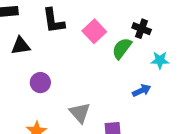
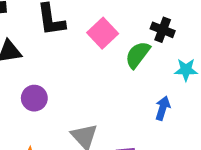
blue arrow: (142, 90) -> (163, 108), turned -48

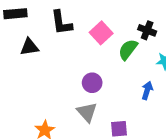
purple circle: (34, 98) -> (92, 83), moved

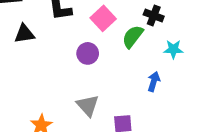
purple circle: (92, 83) -> (88, 53), moved

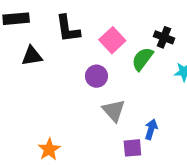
blue arrow: (154, 82) -> (151, 129), moved
gray triangle: (88, 105) -> (114, 111), moved

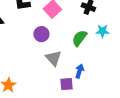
green semicircle: (142, 59) -> (79, 38), moved

